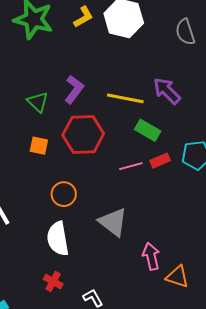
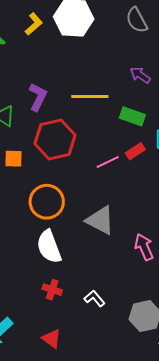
purple arrow: (167, 91) -> (140, 75), moved, size x0.7
green rectangle: (148, 130) -> (132, 116), moved
orange circle: (64, 194) -> (47, 202), size x1.4

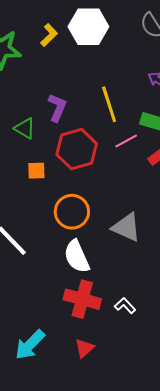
yellow line: (90, 96) -> (109, 104), turned 75
pink line: (108, 162) -> (126, 141), moved
red cross: (52, 290) -> (82, 299), size x1.8
red triangle: (52, 339) -> (84, 348), turned 45

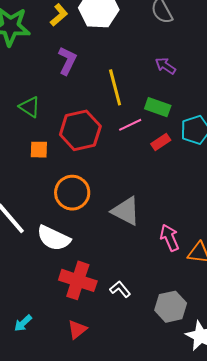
purple L-shape: (57, 108) -> (67, 61), moved
white semicircle: (77, 256) -> (54, 238), moved, turned -44
cyan arrow: (30, 345) -> (23, 323), size x0.6

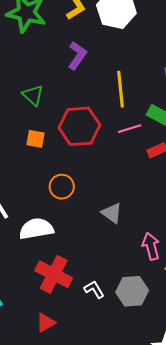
orange circle: (72, 193) -> (62, 187), size x0.7
gray triangle: (126, 211) -> (112, 213), size x0.7
white semicircle: (54, 238) -> (36, 229), turned 136
gray hexagon: (171, 307) -> (132, 291), moved

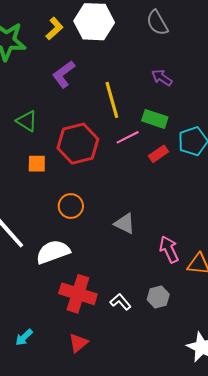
purple L-shape: (77, 56) -> (64, 74), turned -152
gray hexagon: (132, 291) -> (158, 297), size x0.7

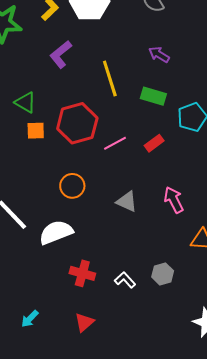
pink line: (128, 137) -> (115, 143), moved
red rectangle: (158, 154) -> (154, 143), moved
orange square: (37, 164) -> (36, 131), moved
pink arrow: (169, 249) -> (174, 200), moved
red cross: (78, 294) -> (82, 273), size x0.7

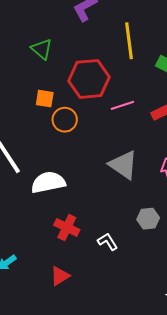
orange square: (36, 131) -> (45, 99), moved
orange circle: (72, 186) -> (65, 120), moved
gray triangle: (127, 202) -> (123, 165), size x1.4
gray hexagon: (163, 274) -> (148, 219), moved

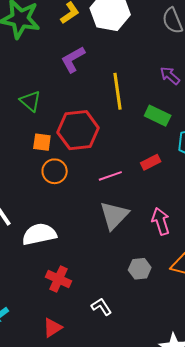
orange square: (45, 99) -> (42, 142), moved
pink line: (122, 105) -> (110, 176), moved
gray triangle: (123, 165) -> (114, 215), turned 40
white L-shape: (108, 242) -> (101, 307), moved

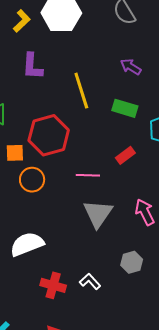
purple L-shape: (73, 59) -> (32, 66), turned -48
pink line: (110, 176) -> (88, 175), turned 30
white L-shape: (101, 307) -> (90, 281), moved

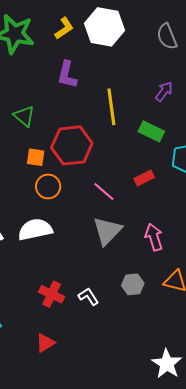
purple arrow: (131, 67) -> (164, 91), turned 85
pink line: (88, 175) -> (104, 191), turned 30
white semicircle: (27, 244) -> (35, 230), moved

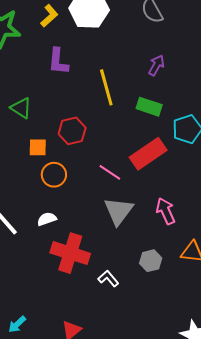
red hexagon: (72, 145) -> (72, 131), size x0.7
red rectangle: (144, 178) -> (148, 154), size x1.8
white semicircle: (35, 230) -> (47, 219), size x0.6
red cross: (52, 294) -> (70, 253), moved, size x1.5

